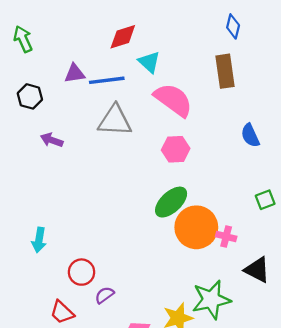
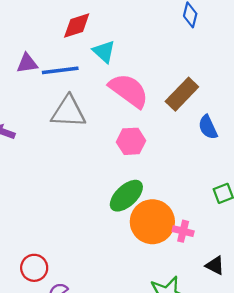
brown rectangle: (225, 71) -> (182, 94), moved, turned 52
black triangle: (257, 270) -> (215, 265), size x0.7

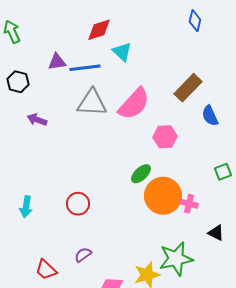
pink semicircle: (129, 91) -> (134, 104), moved, turned 96
pink hexagon: (131, 141) -> (165, 137), moved
green ellipse: (126, 196) -> (141, 174), size x0.7
red circle: (34, 268) -> (78, 204), moved

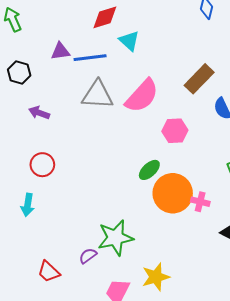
red circle: (78, 204) -> (42, 165), moved
green star: (176, 259) -> (115, 238), moved

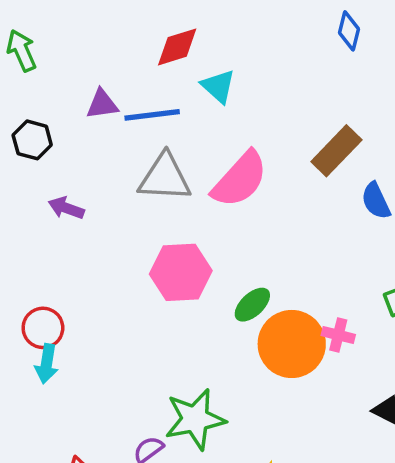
pink hexagon: (175, 131) -> (181, 272), moved, size x1.4
red circle: (42, 165) -> (43, 328), moved
pink cross: (200, 202) -> (338, 335), moved

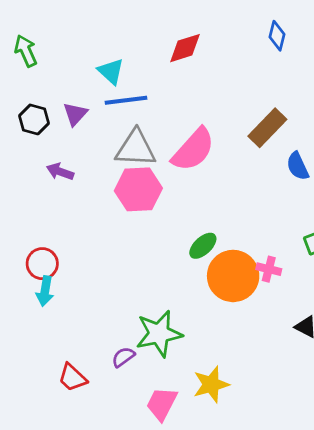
red diamond: (177, 47) -> (185, 48), moved
cyan triangle: (218, 86) -> (111, 71), moved
purple triangle: (102, 104) -> (75, 114), moved, turned -40
pink hexagon: (181, 272) -> (138, 189), moved

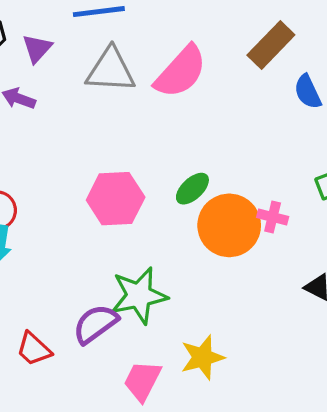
purple triangle: (75, 114) -> (37, 48), moved
pink hexagon: (138, 189) -> (116, 199), moved
purple semicircle: (123, 357) -> (96, 324), size x1.6

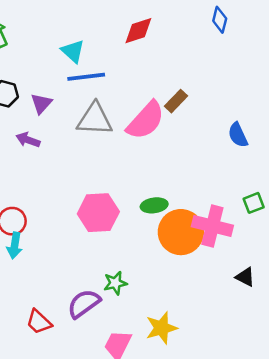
brown rectangle: (271, 45) -> (176, 101), moved, size x0.7
green ellipse: (192, 189) -> (154, 205), turned 35
pink cross: (273, 217) -> (212, 226), size x1.8
green star: (139, 296) -> (115, 283), size x0.6

